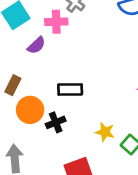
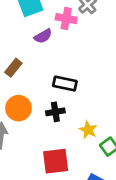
orange circle: (30, 110) -> (19, 108), moved
black cross: (56, 122) -> (55, 112), moved

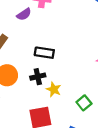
yellow star: (88, 130) -> (54, 89), moved

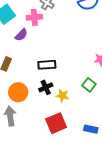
green square: (84, 103) -> (89, 85), moved

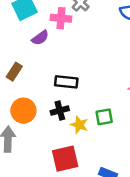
green square: (89, 85) -> (104, 117), moved, turned 32

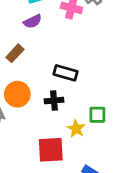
purple semicircle: (40, 38) -> (33, 21), moved
yellow star: (79, 125) -> (76, 129), moved

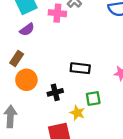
black rectangle: (65, 73) -> (80, 68), moved
orange circle: (17, 94) -> (26, 80), moved

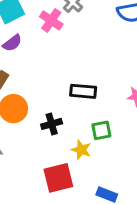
pink cross: (57, 13) -> (51, 20), turned 30

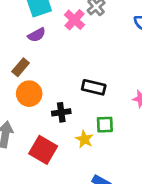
red square: (58, 178) -> (43, 150), moved, turned 36

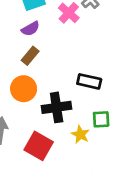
brown rectangle: (21, 67) -> (30, 56), moved
black cross: (61, 112) -> (57, 107), size x1.5

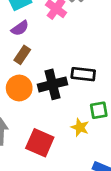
black cross: (57, 107) -> (52, 84), moved

